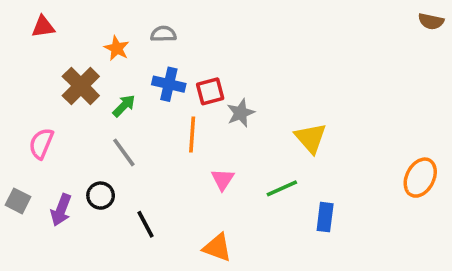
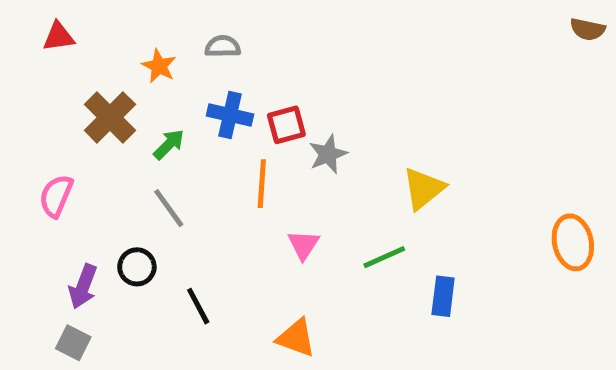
yellow triangle: (311, 138) -> (423, 189), turned 32
orange ellipse: (420, 178) -> (573, 242), turned -39
gray square: (18, 201) -> (73, 343), moved

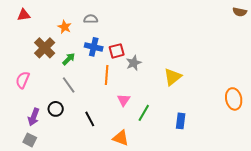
green line: (384, 257) -> (144, 113), moved, turned -36
black line: (198, 306) -> (90, 119), moved

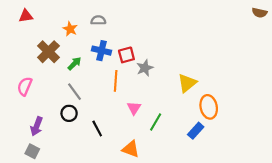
orange ellipse: (234, 99) -> (209, 107), moved
black circle: (56, 109) -> (69, 113), moved
blue rectangle: (181, 121) -> (196, 131), turned 35

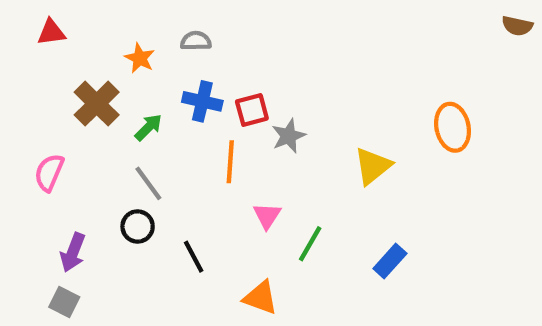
orange ellipse: (209, 107) -> (453, 127), moved

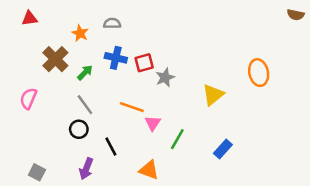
orange line: (230, 162) -> (132, 107), moved, turned -75
purple arrow: (73, 252) -> (86, 169), moved

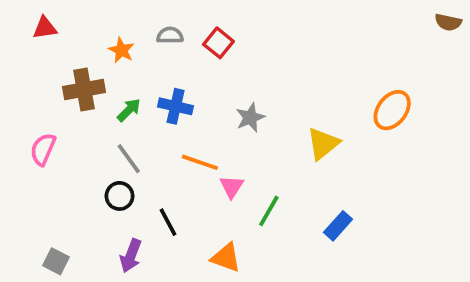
blue cross: (116, 58) -> (176, 106), moved
brown cross: (55, 59) -> (84, 90), turned 35
red square: (144, 63) -> (218, 43), moved, turned -36
orange ellipse: (259, 73) -> (392, 110), turned 50

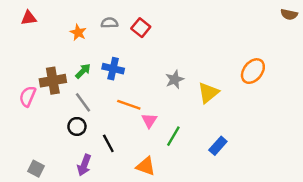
brown cross: (84, 90) -> (53, 81), moved
gray star: (250, 118) -> (175, 79), moved

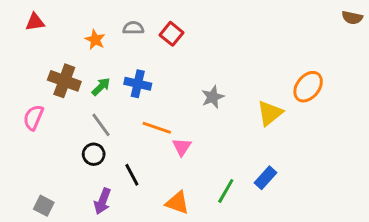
brown cross: (53, 81) -> (64, 81), moved, turned 30
yellow triangle: (208, 93) -> (270, 113), moved
green line: (173, 136) -> (226, 191), moved

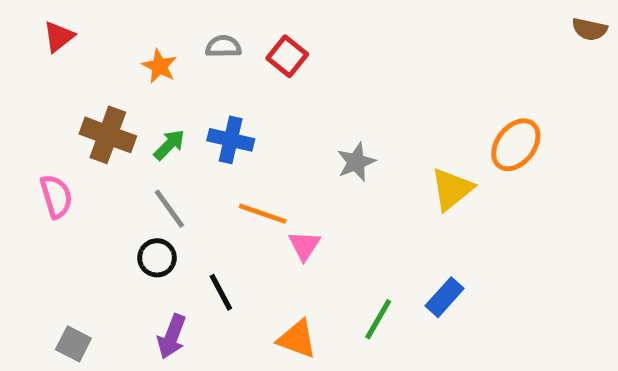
red triangle: (35, 22) -> (59, 37), turned -30
pink semicircle: (33, 118) -> (56, 196), turned 140

